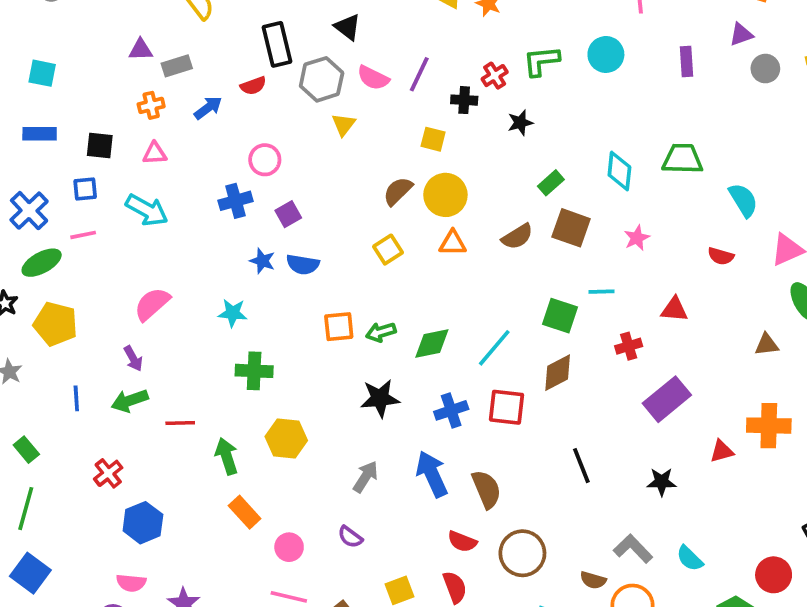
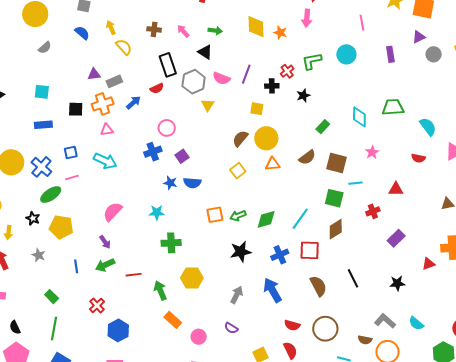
orange cross: (151, 105) -> (103, 104), size x1.5
black square: (100, 146) -> (76, 109), moved
brown square: (571, 228) -> (337, 163), moved
purple rectangle: (667, 399) -> (396, 238), size x0.7
brown semicircle: (486, 489) -> (318, 286), moved

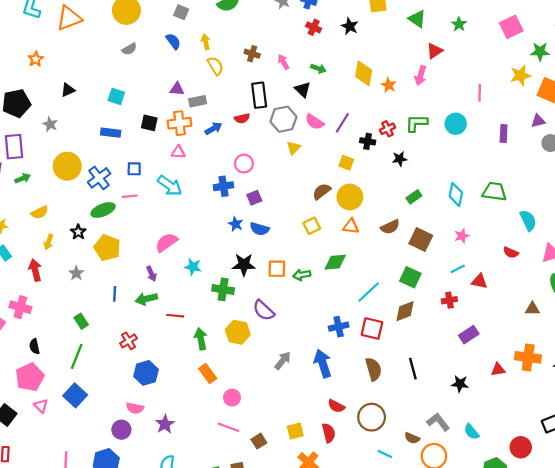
cyan line: (356, 183) -> (458, 269), moved, turned -32
cyan star: (157, 213) -> (193, 267), moved
green diamond: (266, 219) -> (335, 262), moved
black star: (241, 252) -> (244, 265), moved
purple semicircle: (231, 328) -> (264, 310), moved, size x1.5

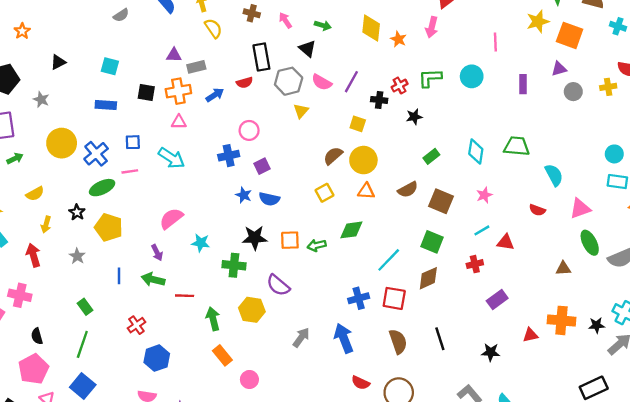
green arrow: (146, 299) -> (153, 279), turned 30

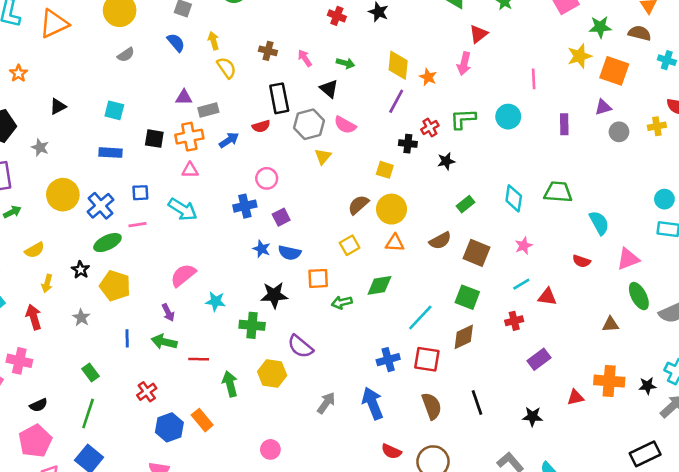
purple line: (351, 82) -> (396, 101), moved
orange square: (290, 240) -> (318, 278), moved
black semicircle: (37, 336) -> (39, 405), turned -98
orange rectangle: (222, 355) -> (202, 420), moved

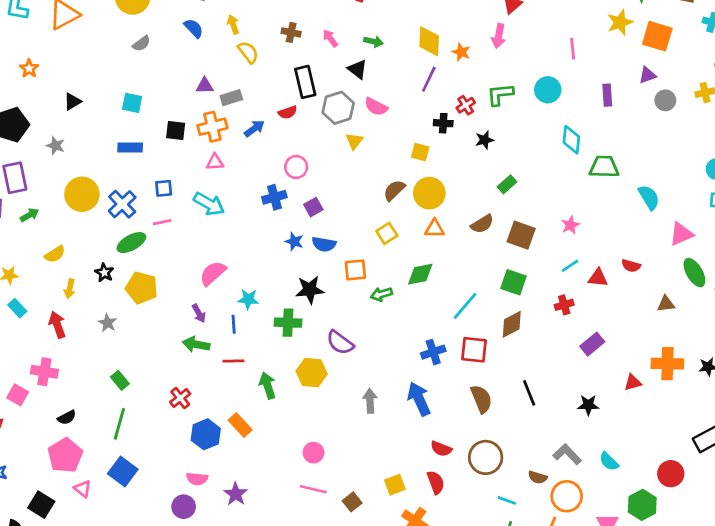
cyan diamond: (514, 198) -> (571, 140), moved
red semicircle: (581, 261) -> (631, 266), moved
blue line: (127, 338) -> (234, 324), moved
gray arrow: (326, 403) -> (370, 401), turned -35

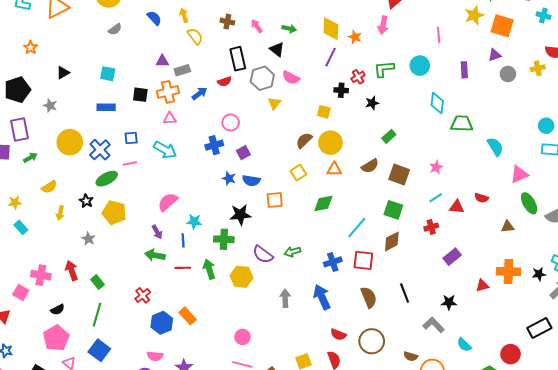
green arrow: (381, 294) -> (293, 252), moved
red arrow: (57, 325) -> (72, 271), moved
green arrow: (268, 386) -> (209, 269), moved
gray L-shape: (567, 454) -> (434, 325), moved

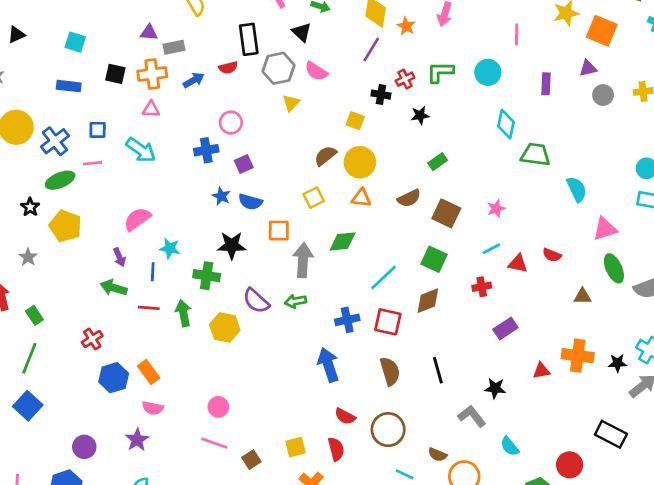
gray arrow: (285, 298) -> (303, 260), moved, size x1.4
black rectangle: (539, 328) -> (611, 434), turned 50
pink semicircle: (155, 356) -> (153, 408), moved

